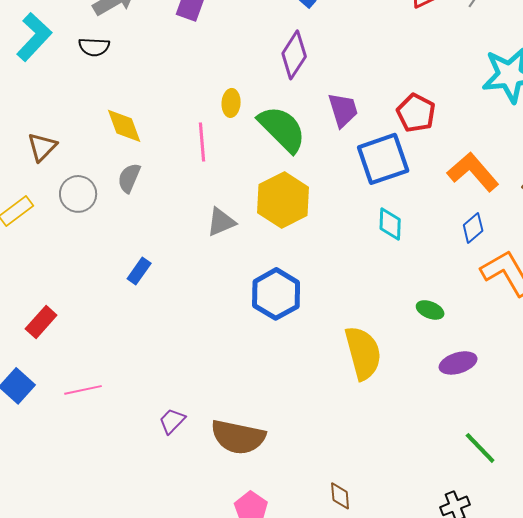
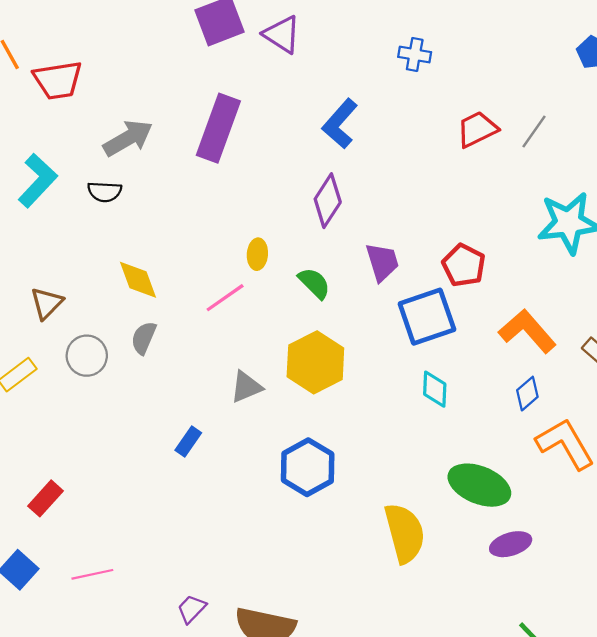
green semicircle: (282, 129) -> (314, 283), size x0.6
pink line: (202, 142) -> (225, 298), turned 60
blue rectangle: (139, 271) -> (188, 442), moved
green ellipse: (430, 310) -> (479, 485), size x2.0

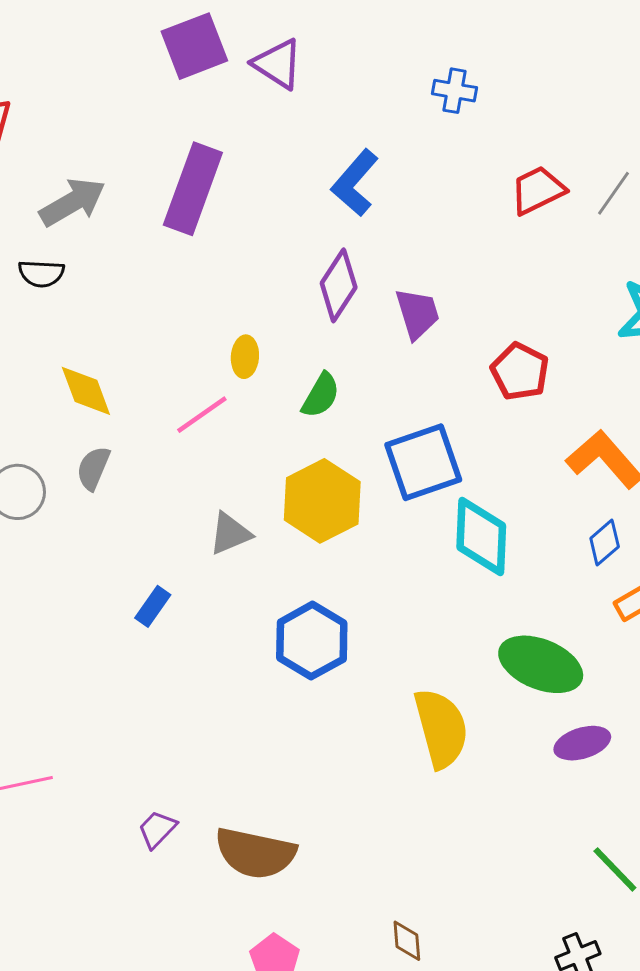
purple trapezoid: (382, 262) -> (417, 314), moved
green semicircle: (314, 283) -> (321, 395), turned 75
blue square: (427, 317) -> (423, 462), moved
cyan diamond: (435, 389) -> (481, 537), size x1.6

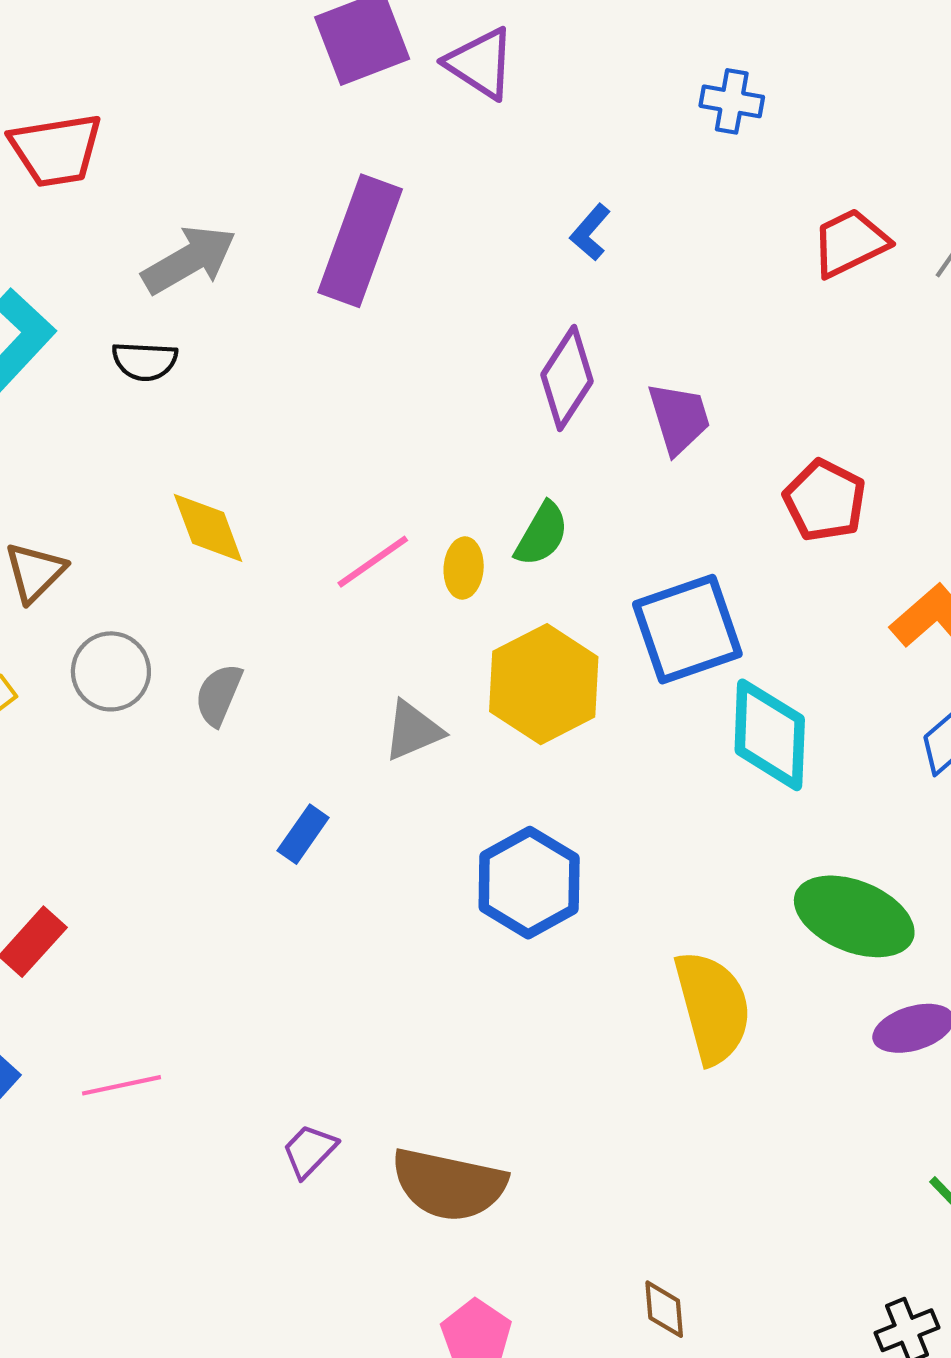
blue L-shape: (355, 183) -> (590, 232), size x0.6
yellow ellipse: (245, 357) -> (464, 568), moved
gray semicircle: (93, 468) -> (219, 695), moved

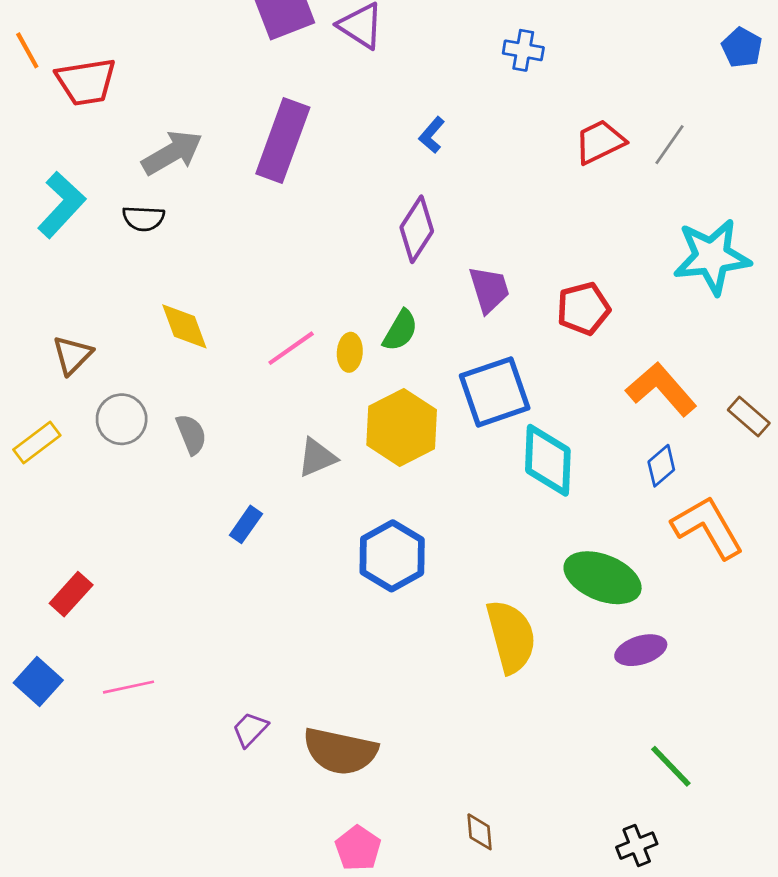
purple trapezoid: (679, 418) -> (489, 289), moved
red pentagon: (825, 500) -> (583, 309), turned 30
gray semicircle: (219, 695) -> (191, 434), turned 135

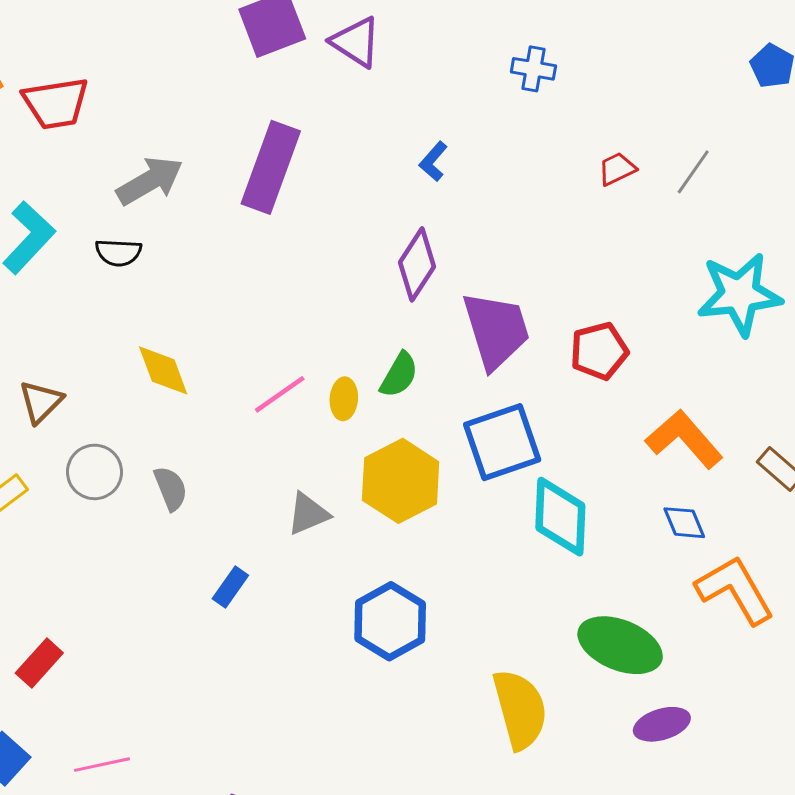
red trapezoid: (600, 142) -> (617, 169), size x0.7
purple trapezoid: (489, 289) -> (496, 330), size x1.5
blue diamond: (661, 466) -> (684, 523), turned -72

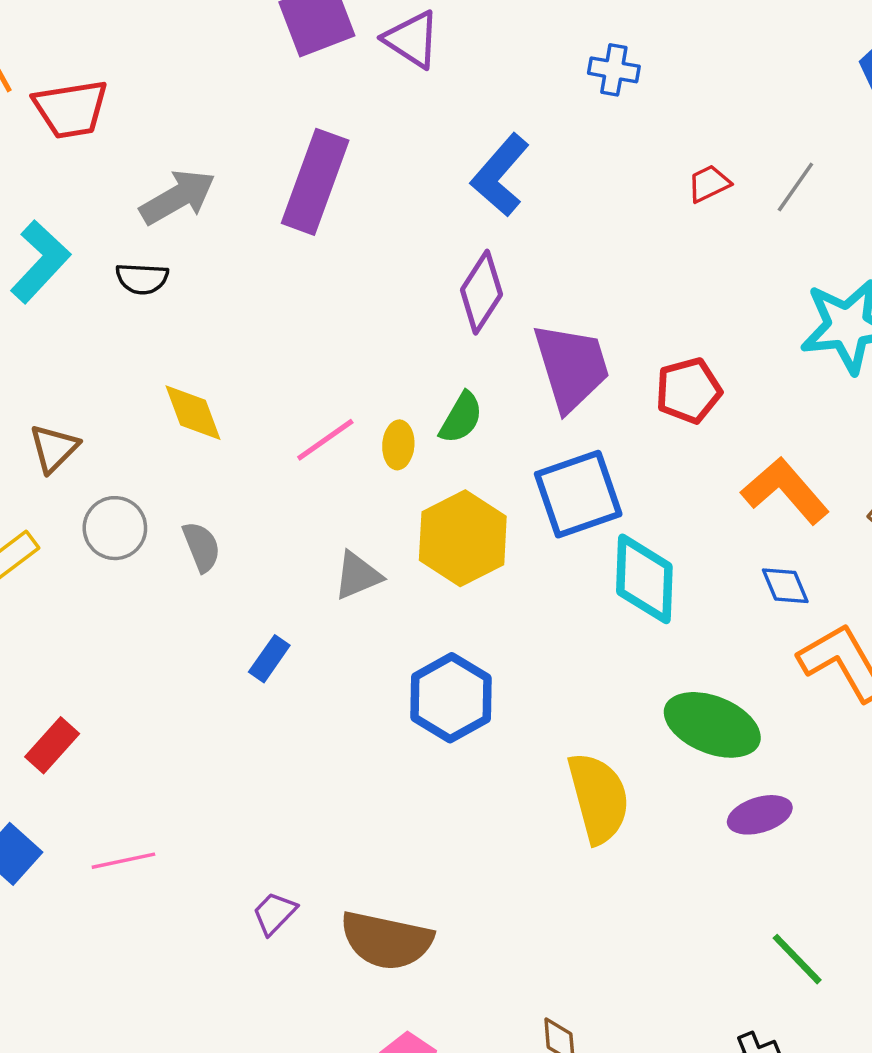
blue L-shape: (433, 161) -> (500, 175), size x1.8

